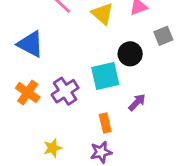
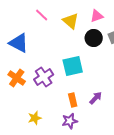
black circle: (130, 54) -> (94, 38), moved
purple arrow: (137, 102) -> (96, 98), moved

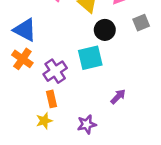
black circle: (94, 38) -> (105, 30), moved
orange cross: (17, 78) -> (22, 59), moved
orange rectangle: (73, 100) -> (51, 99), moved

